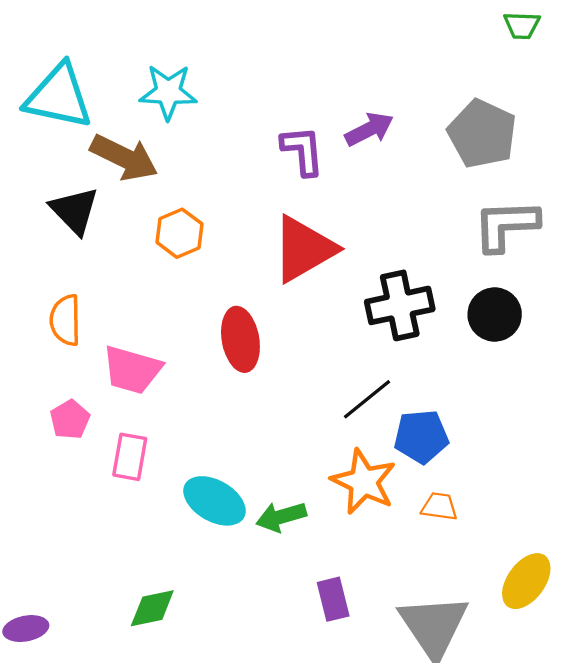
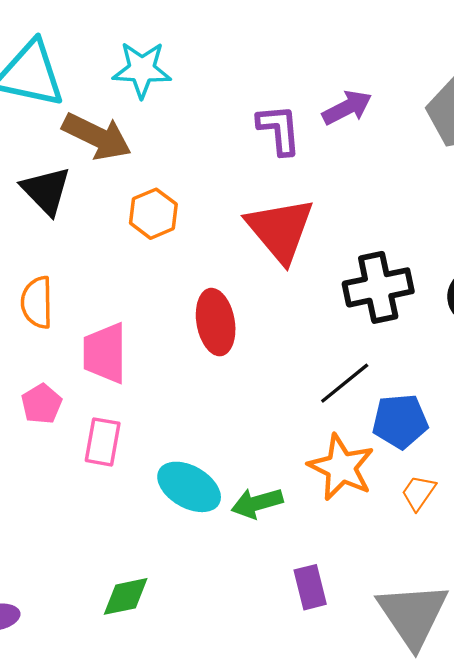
red triangle: (304, 249) -> (280, 230), turned -40
pink trapezoid: (132, 370) -> (105, 353), turned 74
orange trapezoid: (439, 507) -> (419, 493), turned -63

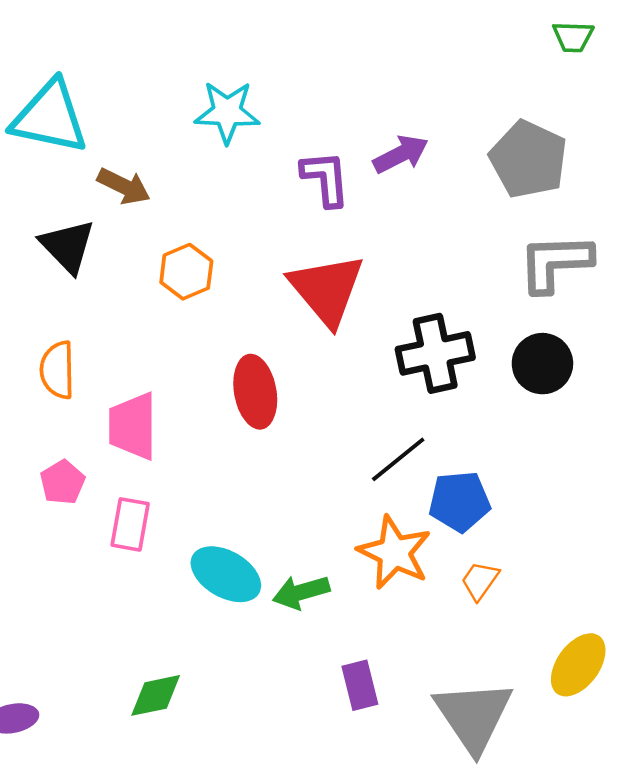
cyan star: (142, 70) -> (227, 112), moved
brown arrow: (97, 136) -> (124, 186), size x0.7

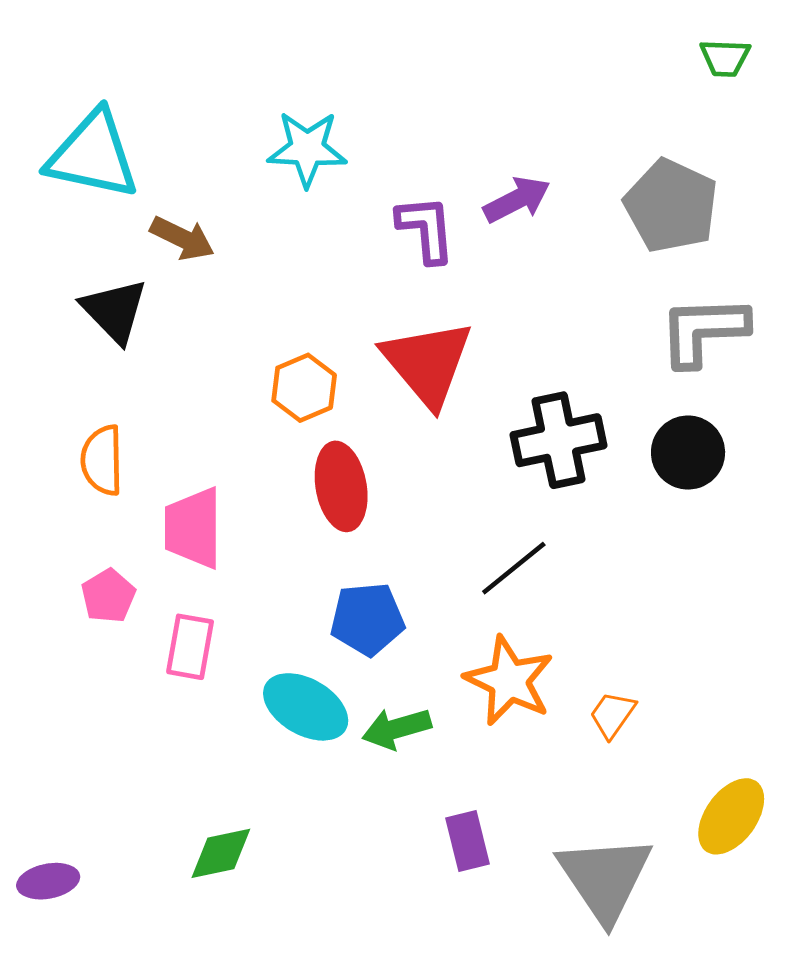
orange hexagon: (186, 272) -> (304, 388), moved
blue pentagon: (459, 501) -> (367, 619), moved

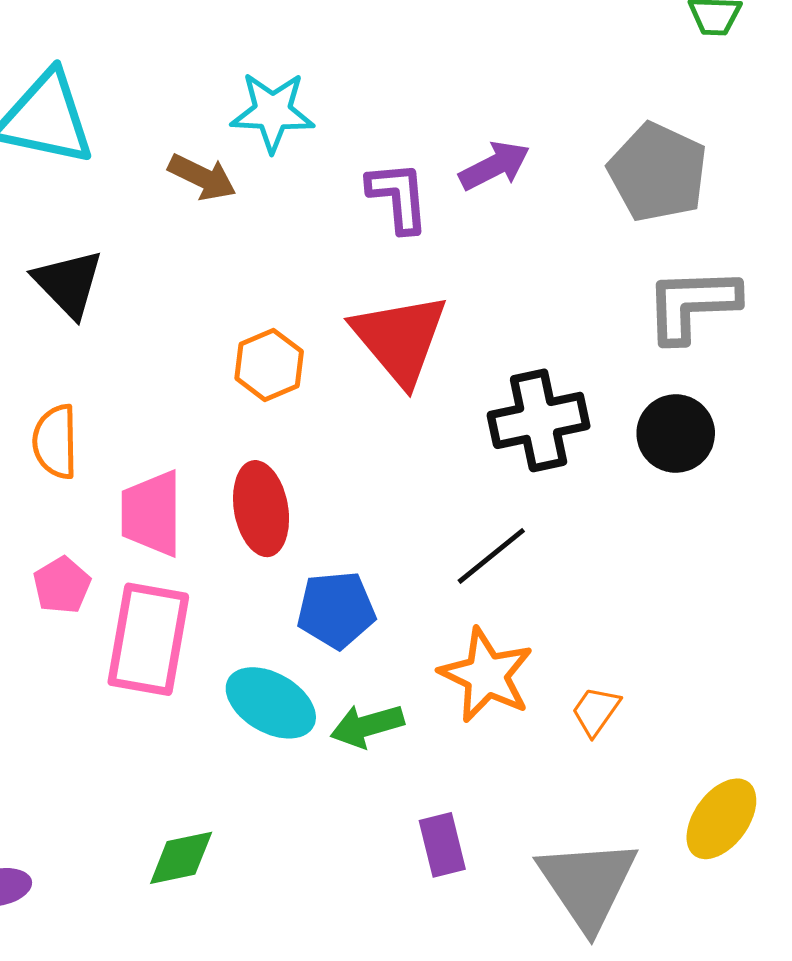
brown arrow: (182, 238) -> (202, 177), moved
red ellipse: (341, 486) -> (261, 509), moved
pink rectangle: (190, 647) -> (148, 639), size x1.6

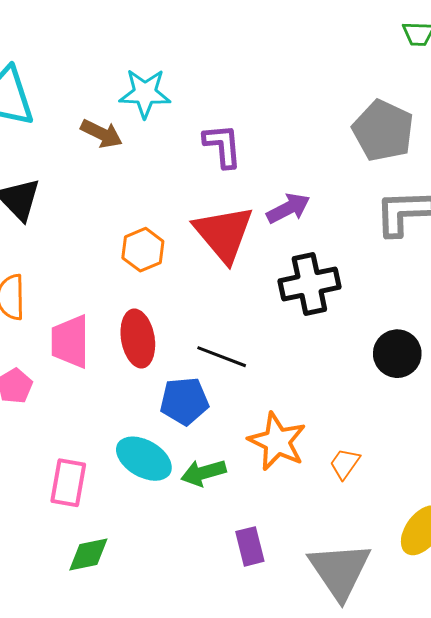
purple arrow: (494, 166) -> (288, 208), moved
black circle: (676, 433) -> (397, 354), moved
black line: (491, 556) -> (222, 357), moved, turned 60
pink rectangle: (148, 639) -> (68, 483), moved, size x0.7

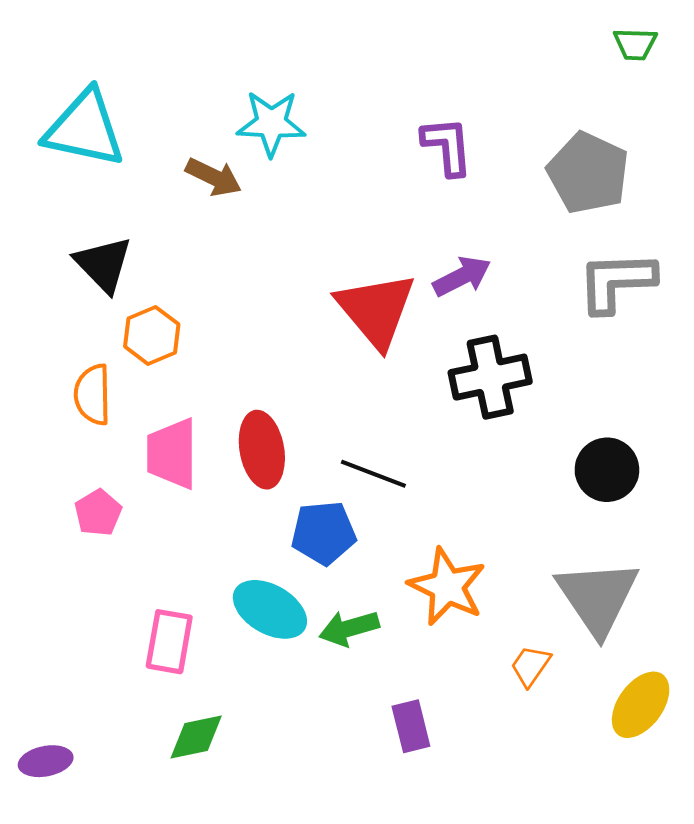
purple L-shape: (223, 146) -> (447, 146), moved
orange hexagon: (143, 250) -> (152, 335), moved
orange trapezoid: (345, 464) -> (530, 666), moved
gray triangle: (340, 571) -> (598, 597), moved

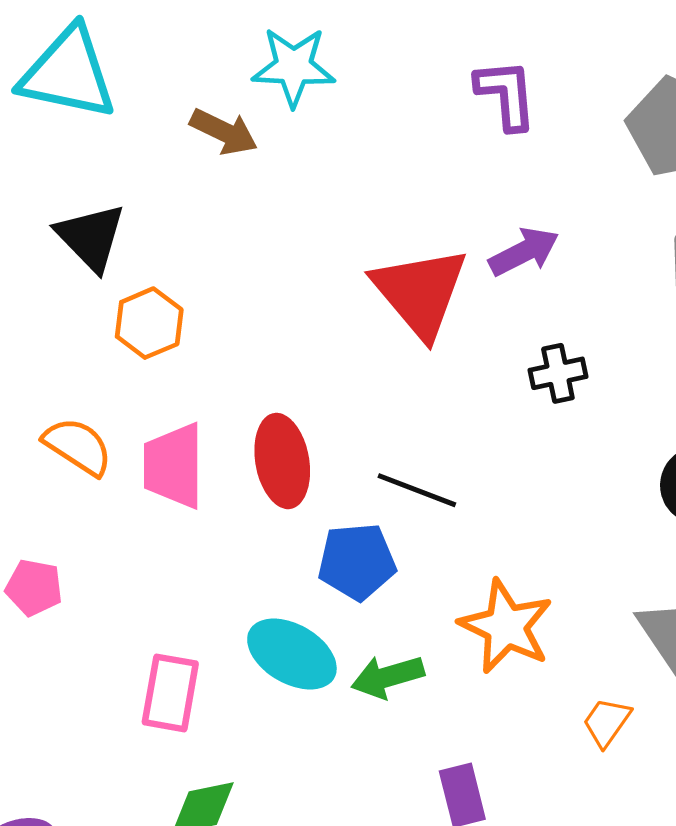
black cross: (490, 377) -> (558, 373), size x0.6
orange semicircle: (93, 395) -> (78, 446), moved, turned 124
pink pentagon: (98, 513) -> (34, 588), moved, turned -30

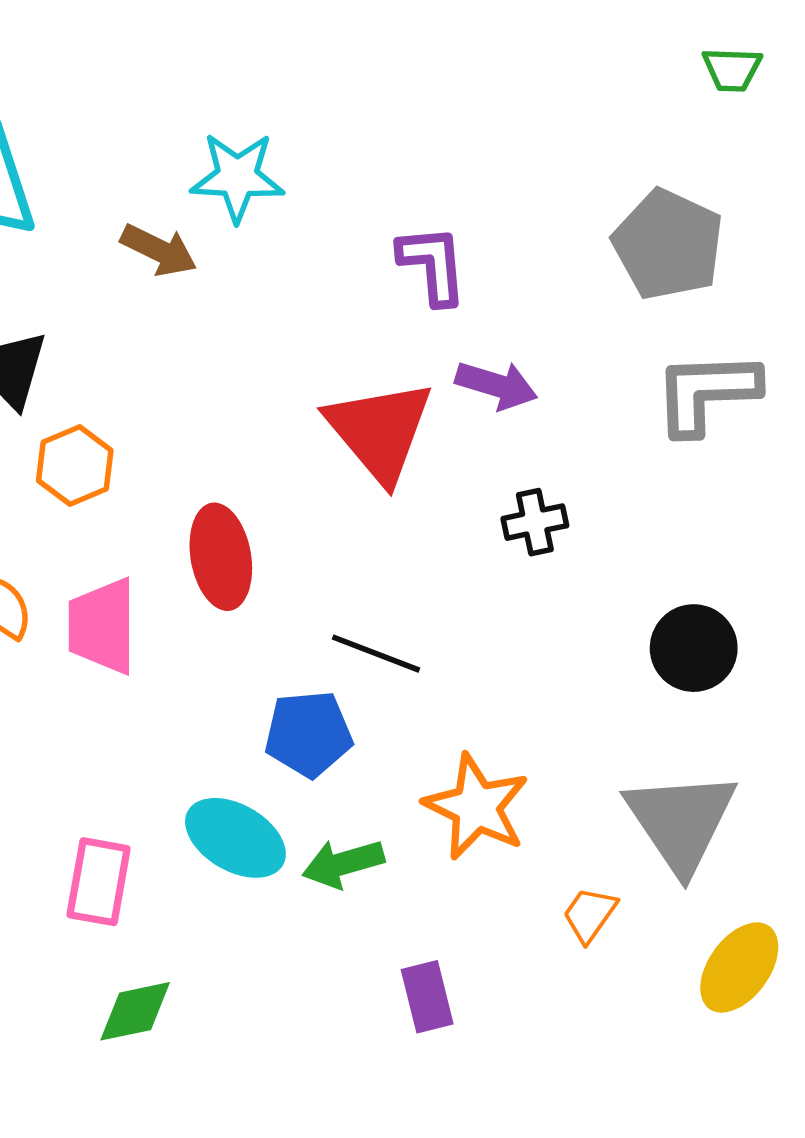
purple L-shape: (506, 94) -> (433, 265), moved
purple arrow: (524, 252) -> (496, 385), turned 44
red ellipse: (282, 461) -> (221, 557), moved

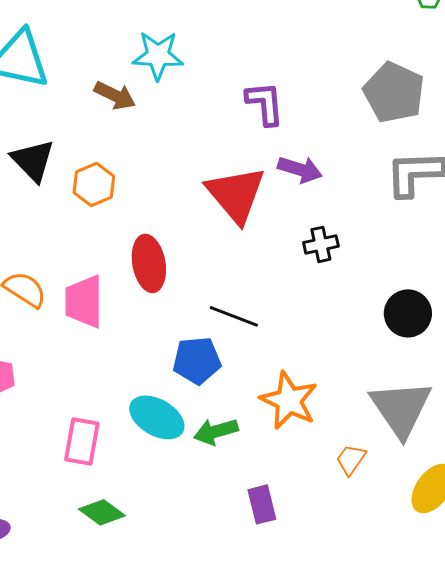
orange hexagon: (75, 465) -> (94, 184), moved
green diamond: (135, 1011) -> (102, 512), turned 48

